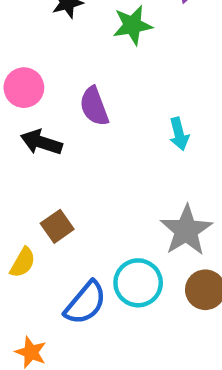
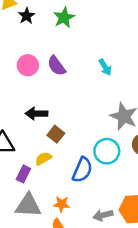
pink circle: (24, 88) -> (28, 65), moved
black arrow: (41, 142) -> (36, 114), moved
yellow semicircle: (23, 262) -> (43, 158), turned -133

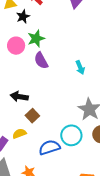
green star: (64, 18) -> (36, 38), moved
pink circle: (28, 65) -> (16, 46), moved
blue semicircle: (82, 170) -> (49, 147), turned -140

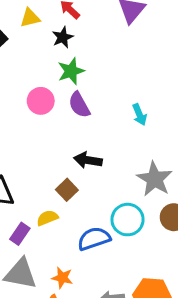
black star: (23, 17) -> (63, 37), moved
pink circle: (16, 46) -> (41, 101), moved
black arrow: (19, 97) -> (88, 160), moved

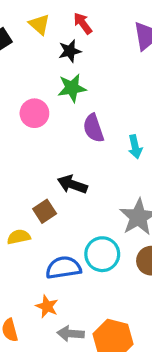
yellow triangle: (30, 18) -> (39, 24), turned 45
purple semicircle: (79, 105) -> (93, 128), moved
orange star: (62, 278) -> (47, 306), moved

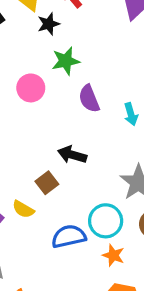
black star: (70, 51) -> (49, 24), moved
yellow semicircle: (19, 237) -> (23, 209), turned -135
orange star: (47, 306) -> (113, 255), moved

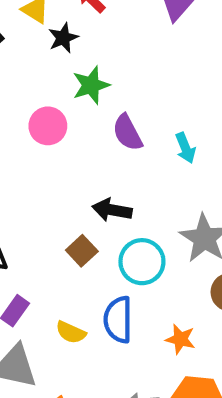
yellow semicircle: (23, 209) -> (71, 332), moved
cyan circle: (106, 221) -> (142, 262), moved
blue semicircle: (69, 236) -> (118, 320), turned -72

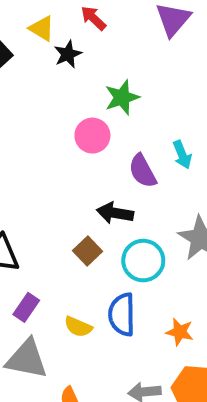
green star: (91, 85) -> (122, 97), moved
pink circle: (48, 126) -> (92, 136), moved
purple semicircle: (127, 133) -> (142, 171), moved

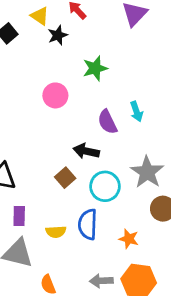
pink circle: (92, 136) -> (55, 95), moved
purple rectangle: (26, 307) -> (19, 216), turned -36
yellow semicircle: (78, 327) -> (56, 232), turned -30

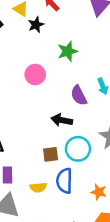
brown square: (65, 178) -> (51, 154), moved, turned 35

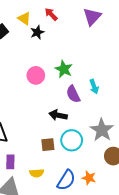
green star: (68, 51) -> (64, 69), moved, turned -30
blue semicircle: (64, 181) -> (66, 180), moved, turned -150

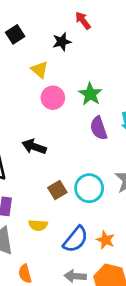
yellow triangle: (24, 19) -> (40, 70), moved
black arrow: (58, 115) -> (34, 147), moved
brown square: (48, 145) -> (57, 190), turned -32

